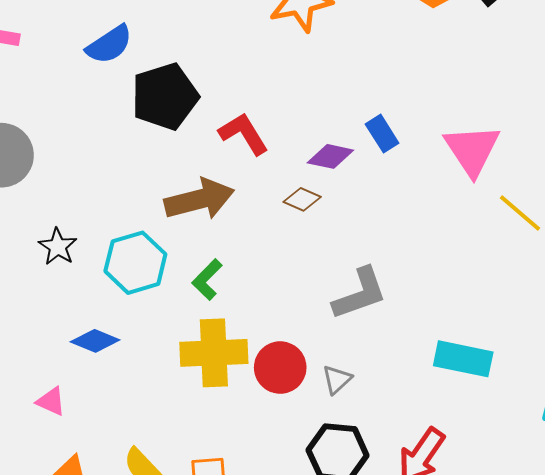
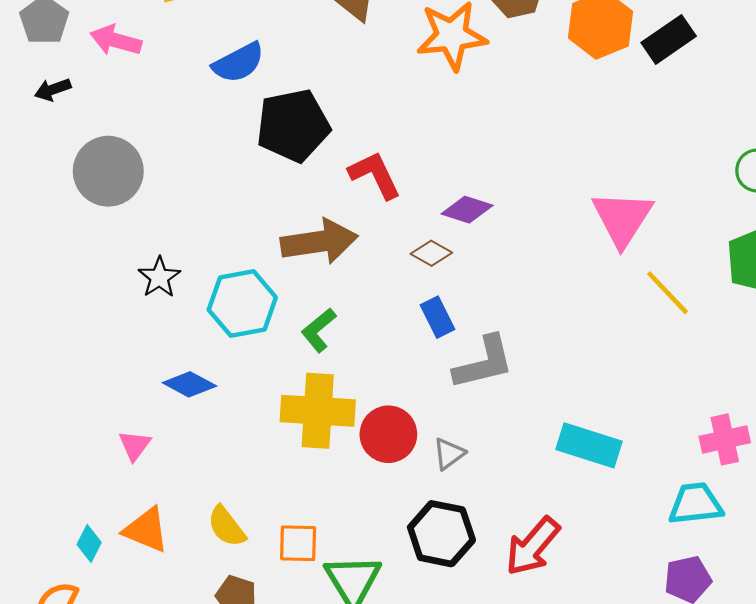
blue rectangle: (382, 134) -> (437, 317), moved
pink triangle: (51, 401) -> (135, 445), turned 36

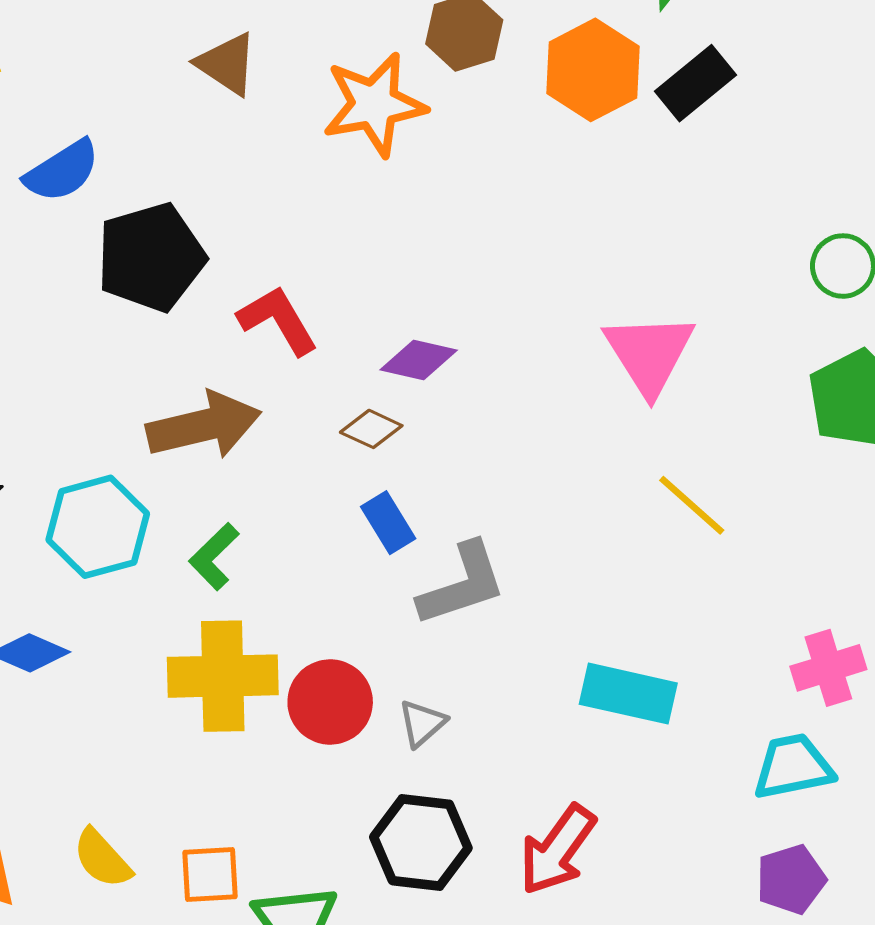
yellow line: (667, 293) -> (692, 505), moved

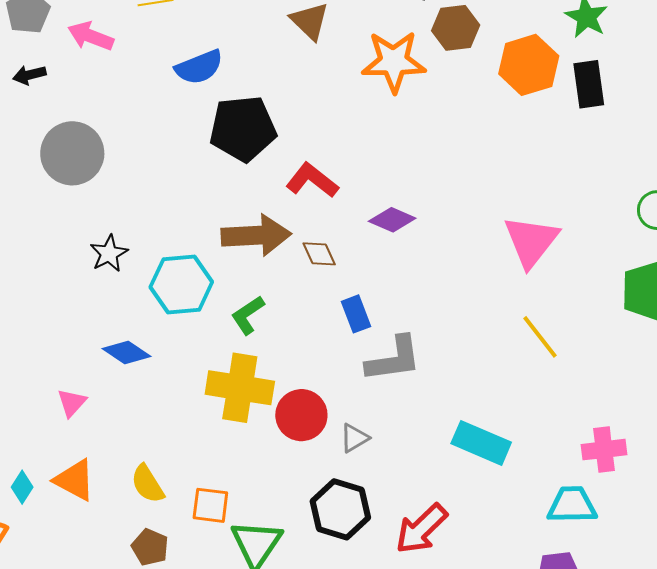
black rectangle: (696, 83) -> (589, 84), turned -69
red L-shape: (278, 320) -> (312, 180), turned -32
brown diamond: (371, 429) -> (319, 254), moved, turned 30

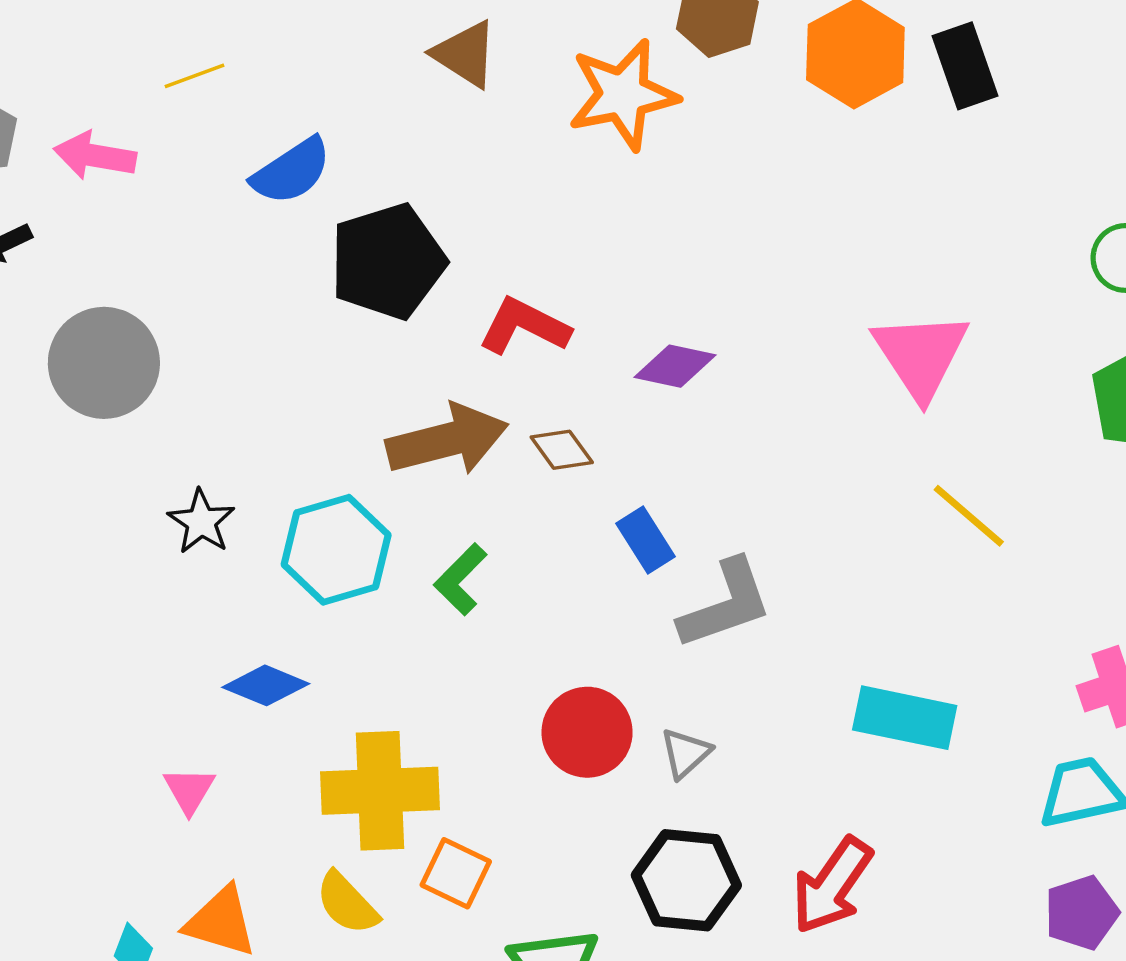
yellow cross: (240, 388) -> (380, 791), moved
orange square: (210, 505) -> (456, 873), moved, turned 30

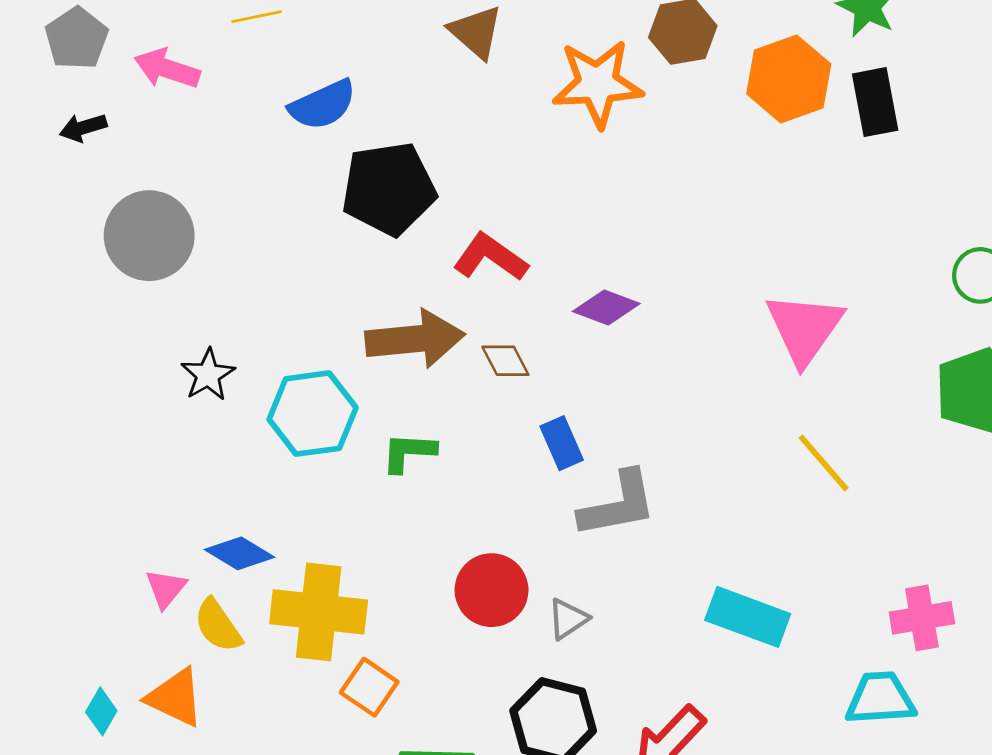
green L-shape: (461, 579) -> (409, 452), turned 40
blue diamond: (266, 685) -> (240, 553), moved
yellow semicircle: (347, 903) -> (218, 626), moved

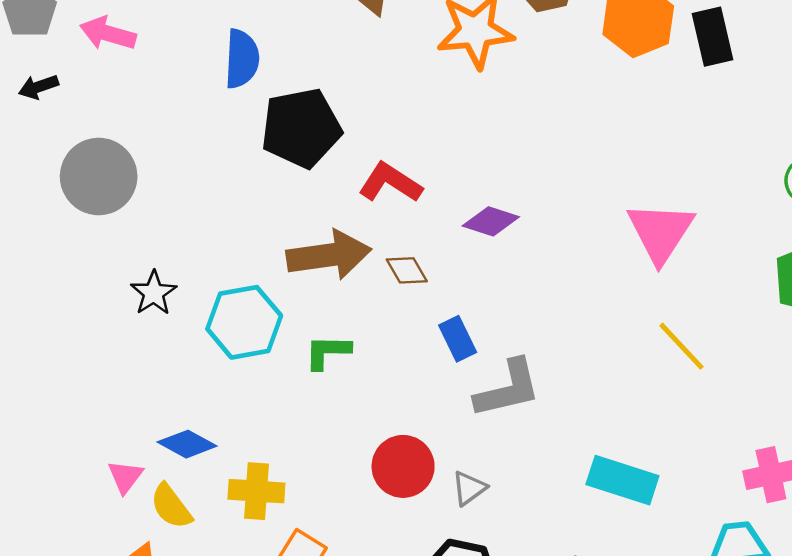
blue semicircle: (323, 105) -> (242, 59), turned -60
yellow cross: (319, 612) -> (256, 491), size x0.7

